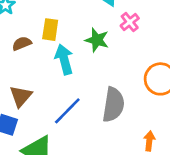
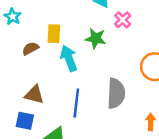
brown triangle: (21, 96) -> (34, 95), turned -50
blue line: (67, 111) -> (76, 103), turned -32

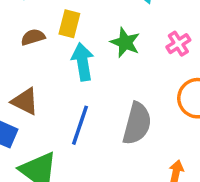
pink cross: (123, 20) -> (178, 44), moved

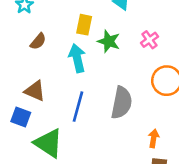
yellow rectangle: (69, 24) -> (84, 25), moved
brown semicircle: (33, 37) -> (38, 41), turned 150

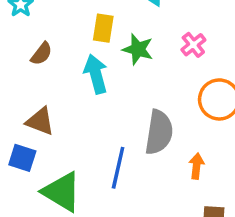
blue line: (78, 107) -> (118, 168), moved
orange arrow: (154, 138) -> (197, 166), moved

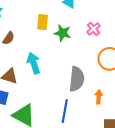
cyan arrow: (96, 74) -> (34, 63), moved
blue line: (118, 168) -> (65, 111), moved

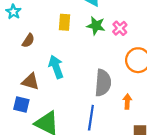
green star: (63, 33) -> (96, 26), moved

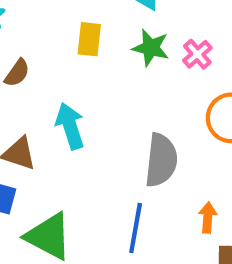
orange arrow: (127, 102) -> (208, 217), moved

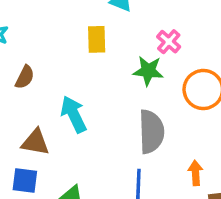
yellow rectangle: (89, 39) -> (97, 39), moved
green star: (151, 48) -> (148, 71), moved

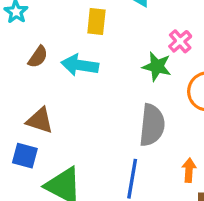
yellow rectangle: (97, 39) -> (96, 22), moved
cyan arrow: (74, 114) -> (80, 65), moved, turned -63

